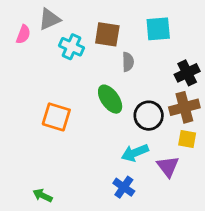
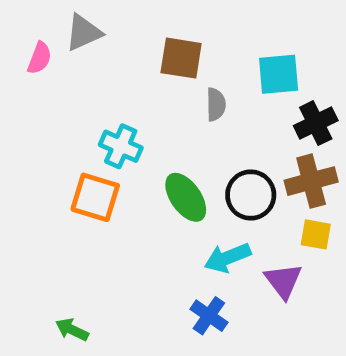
cyan square: (158, 29) -> (279, 74), moved
cyan cross: (71, 47) -> (121, 146), moved
green ellipse: (110, 99) -> (186, 197), moved

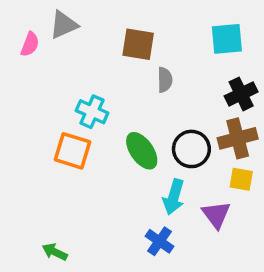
cyan square: (279, 74) -> (227, 39), moved
cyan arrow: (228, 258) -> (174, 197), turned -52

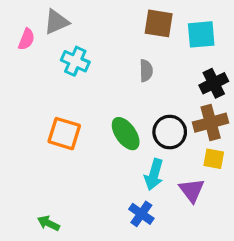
brown square: (138, 44) -> (159, 23), moved
cyan cross: (92, 112) -> (75, 61), moved

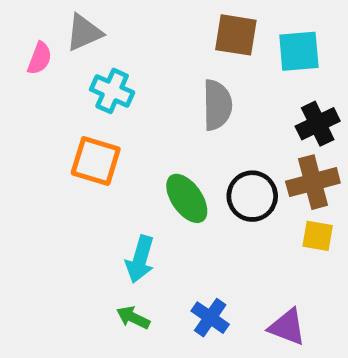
gray semicircle: (146, 71) -> (217, 105), size x1.5
orange square: (64, 134) -> (96, 161), moved
cyan arrow: (154, 175) -> (140, 259), moved
purple triangle: (192, 190) -> (287, 327), moved, turned -32
green arrow: (49, 223) -> (133, 318), moved

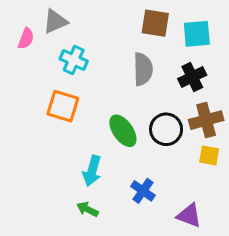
black cross: (318, 124) -> (192, 77), moved
blue cross: (210, 318) -> (143, 191), moved

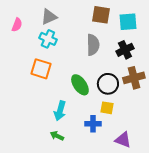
gray triangle: (55, 22) -> (49, 17), moved
yellow square: (209, 155) -> (107, 108), moved
blue cross: (143, 191) -> (93, 124), turned -35

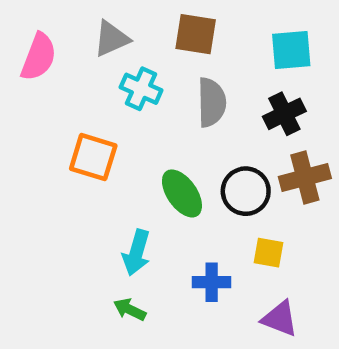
brown square: (101, 15) -> (196, 34), moved
pink semicircle: (17, 25) -> (39, 57), size x1.5
cyan cross: (48, 39) -> (141, 89), moved
yellow square: (107, 108) -> (268, 253), moved

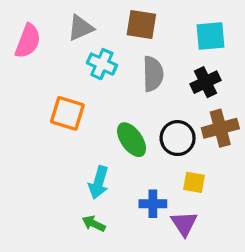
purple triangle: (280, 319) -> (184, 224), moved, turned 36

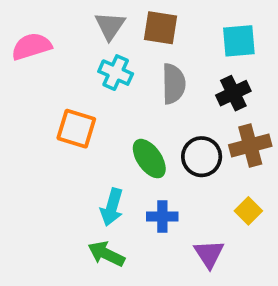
gray triangle: (81, 28) -> (110, 26), moved, turned -32
pink semicircle: (28, 41) -> (31, 46), turned -128
yellow square: (194, 182) -> (248, 211), moved, turned 35
blue cross: (153, 204) -> (162, 216), moved
green arrow: (94, 224) -> (106, 254), size x1.4

